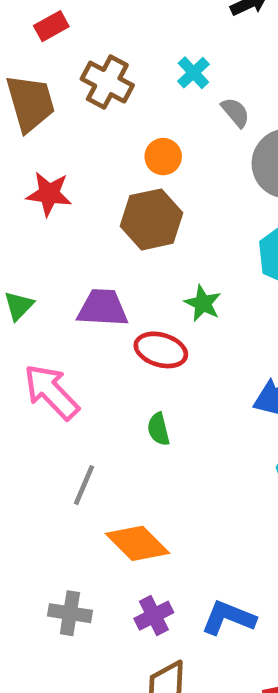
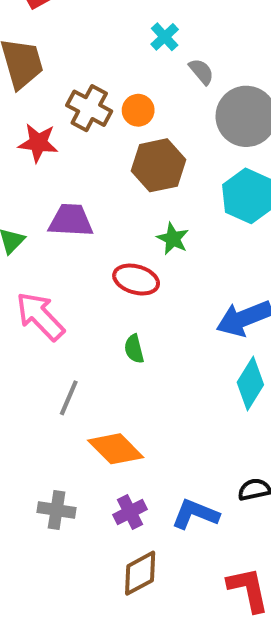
brown cross: (107, 82) -> (89, 108), moved
brown hexagon: (152, 219) -> (159, 165), moved
purple trapezoid: (103, 308) -> (71, 220), moved

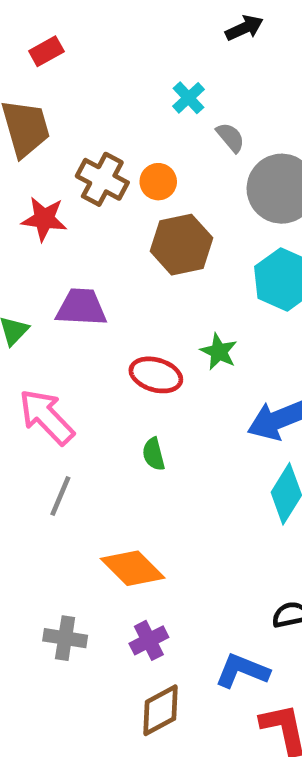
green star: (173, 239) -> (219, 352), moved
gray line: (69, 398) -> (60, 496), moved
blue L-shape: (195, 514) -> (242, 671), moved

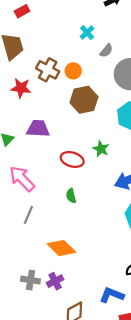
gray semicircle: (230, 137) -> (106, 51), turned 80
purple cross: (149, 640) -> (55, 281), moved

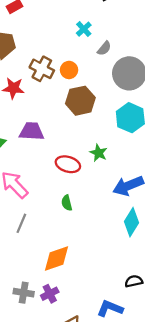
orange diamond: (61, 248) -> (57, 259), turned -64

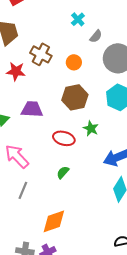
orange circle: (69, 70) -> (74, 62), moved
brown hexagon: (80, 101) -> (75, 97), moved
green semicircle: (67, 203) -> (63, 172), turned 56

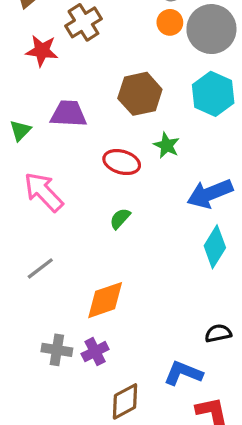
brown cross: (41, 54) -> (83, 22), turned 30
orange circle: (74, 62) -> (170, 22), moved
gray line: (23, 190) -> (40, 268), moved, turned 30

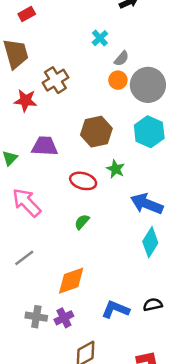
blue arrow: (210, 194) -> (147, 204), turned 44
blue L-shape: (183, 373) -> (116, 309), moved

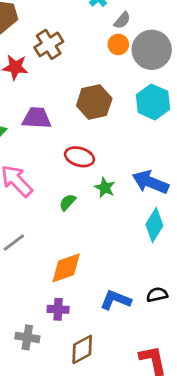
green star: (116, 169) -> (105, 188), moved
green semicircle: (82, 222) -> (67, 202), moved
gray cross: (36, 317) -> (27, 337), moved
purple cross: (64, 318) -> (58, 309), turned 30

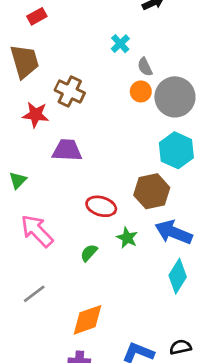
gray semicircle: (122, 20) -> (145, 67), turned 114
brown cross: (49, 44) -> (70, 91), turned -32
brown hexagon: (94, 102) -> (152, 191), moved
purple trapezoid: (37, 118) -> (67, 150), moved

